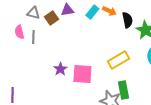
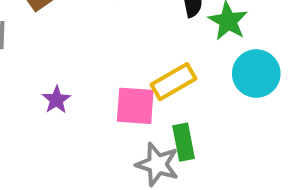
pink square: (82, 74) -> (135, 106), moved

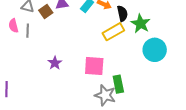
yellow rectangle: (174, 82) -> (113, 32), moved

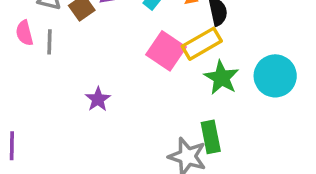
green star: (141, 24) -> (221, 78), moved
pink square: (94, 66) -> (166, 51), moved, turned 30

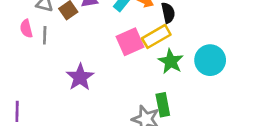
pink square: (166, 51) -> (130, 42), turned 32
purple star: (98, 99) -> (80, 77), size x1.5

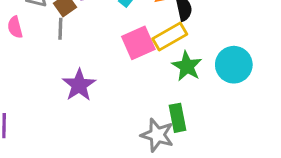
gray line: (45, 35) -> (60, 29), moved

